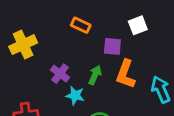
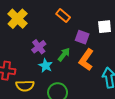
yellow cross: (23, 45) -> (18, 19), turned -36

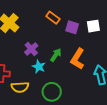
purple square: (82, 37) -> (72, 27), moved

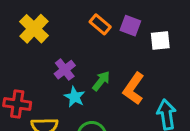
purple square: (72, 27) -> (130, 26), moved

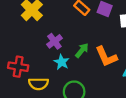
orange L-shape: (134, 89) -> (106, 57), turned -60

